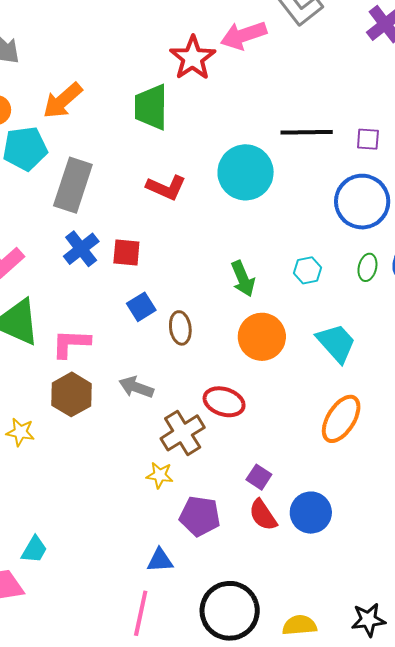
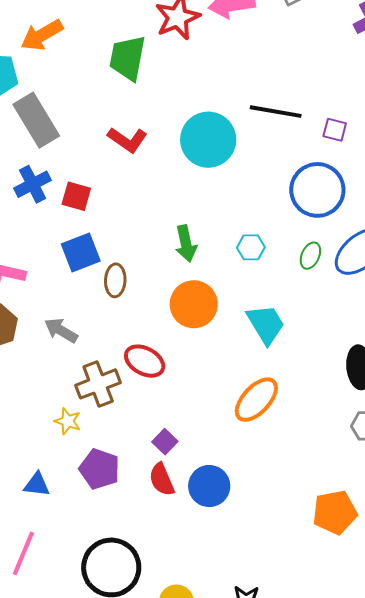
gray rectangle: (73, 185) -> (36, 120), turned -60
blue square: (141, 307) -> (81, 252), size x1.4
blue triangle: (160, 560) -> (37, 485), moved

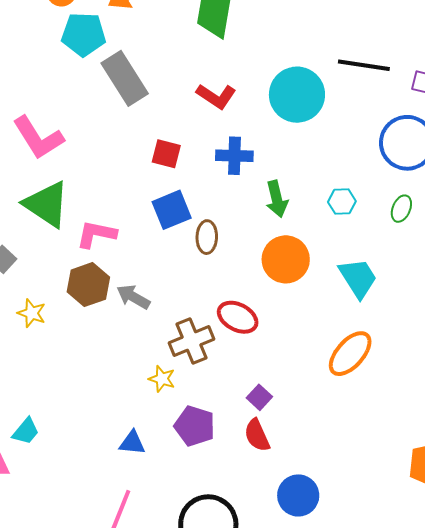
blue cross: (33, 184) -> (234, 156), moved, turned 30
gray arrow: (61, 330) -> (133, 297), moved
blue circle: (209, 486) -> (298, 495), moved

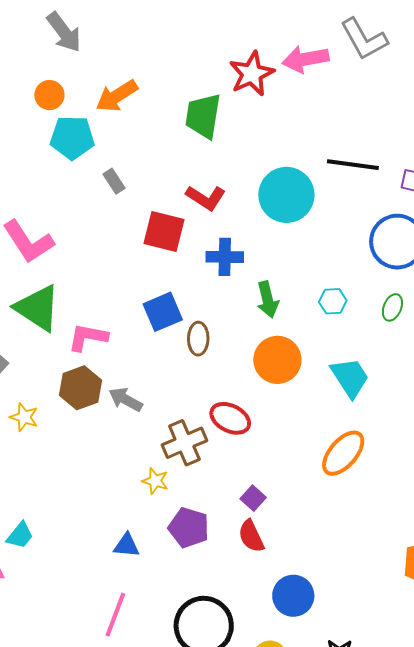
gray rectangle: (125, 78) -> (114, 181), size x0.5
red square: (166, 154) -> (164, 232), moved, size x1.4

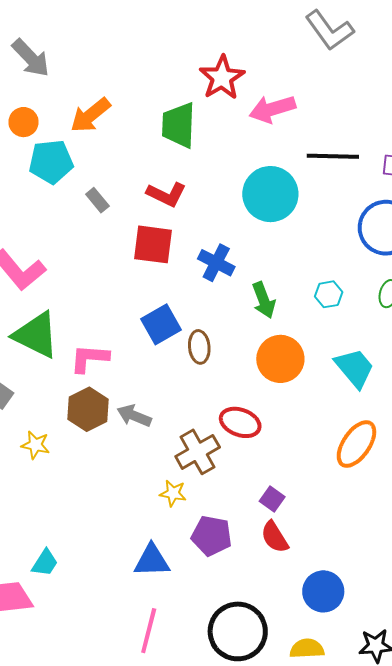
pink arrow: (306, 59) -> (272, 109), moved
red L-shape: (206, 198) -> (166, 194), moved
blue cross: (225, 257) -> (216, 263), turned 33
blue triangle: (127, 545) -> (152, 561), size x1.4

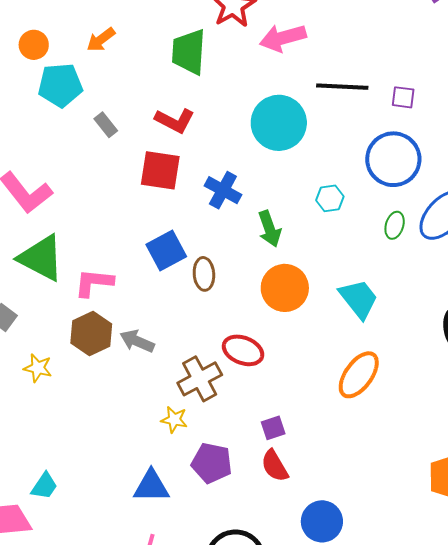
orange arrow: (90, 115) -> (101, 40), size x0.7
cyan hexagon: (329, 294) -> (330, 198), moved
purple square: (272, 499) -> (273, 428), turned 35

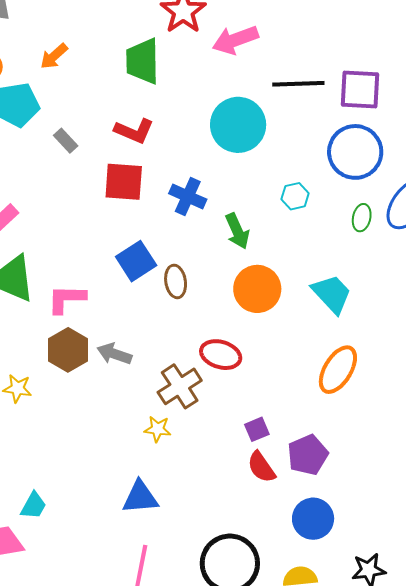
purple square: (403, 97) -> (360, 89), size x1.8
purple pentagon: (212, 463) -> (308, 455), moved, turned -30

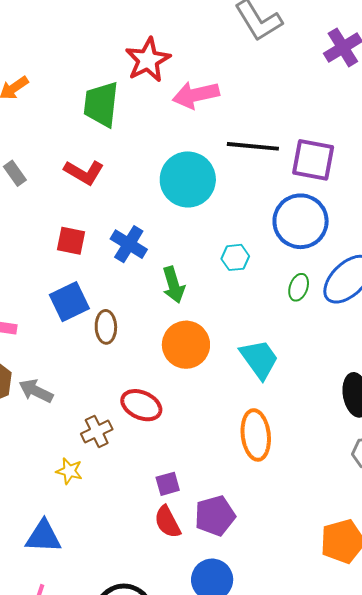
red square: (124, 182) -> (71, 241), moved, size x0.7
orange ellipse: (338, 370) -> (256, 435), turned -45
brown cross: (180, 386) -> (97, 432), size x0.7

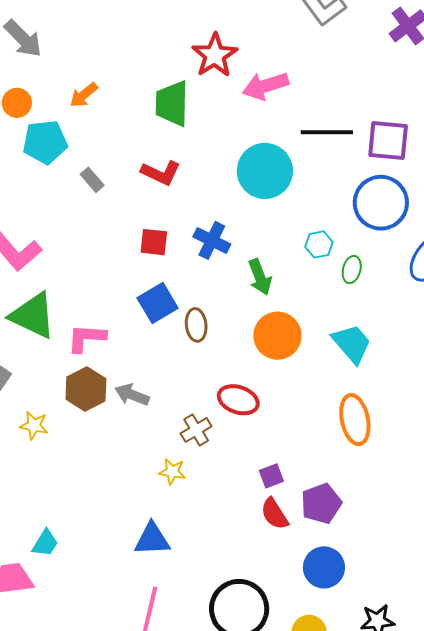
green ellipse: (299, 287) -> (352, 270), moved

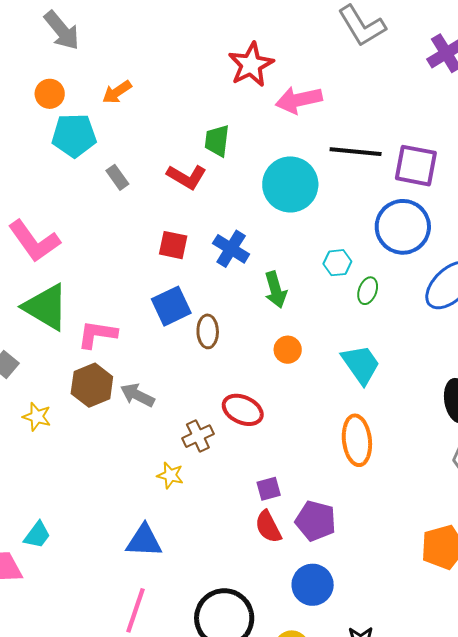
green trapezoid: (172, 103) -> (217, 141), moved, size x0.7
orange circle: (277, 336) -> (288, 350), size x0.6
purple pentagon: (321, 503) -> (316, 521), turned 30

